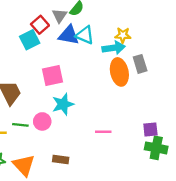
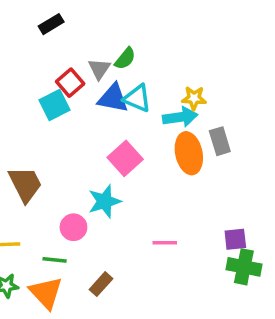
pink square: (53, 75) -> (125, 158), moved, turned -30
green line: (20, 125) -> (55, 260), moved
brown rectangle: (61, 159) -> (101, 284), turned -56

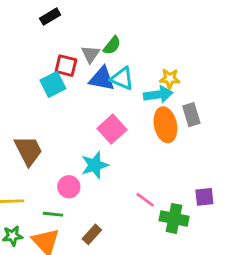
red square: (70, 83) -> (66, 66), turned -35
pink line: (165, 243) -> (145, 200), turned 36
green cross: (244, 267) -> (174, 218), moved

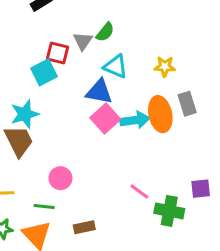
blue triangle: (102, 79) -> (99, 92), moved
cyan arrow: (158, 94) -> (135, 120), moved
cyan star: (95, 165) -> (25, 114), moved
brown rectangle: (92, 234) -> (84, 227), turned 36

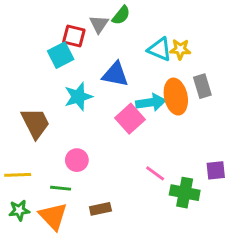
cyan triangle: (116, 66) -> (160, 49), moved
cyan star: (25, 114) -> (78, 97), moved
pink square: (105, 119) -> (130, 119), moved

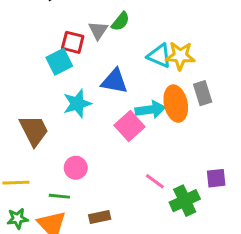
yellow star: (180, 49) -> (180, 56), size x1.4
green cross: (185, 193) -> (185, 201), turned -36

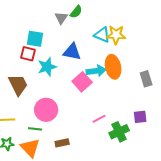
red square: (73, 42) -> (28, 54), moved
cyan square: (59, 62) -> (35, 39), turned 36
gray rectangle: (203, 93) -> (146, 79), moved
pink circle: (76, 168) -> (46, 110), size x1.5
pink line: (155, 181) -> (99, 119), turned -64

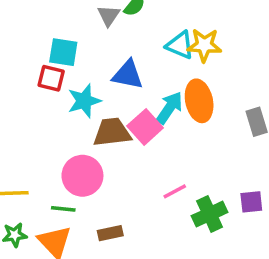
cyan arrow: (96, 71) -> (169, 108), turned -48
brown trapezoid: (18, 85) -> (112, 132), moved, turned -70
purple square: (140, 117) -> (251, 202), moved

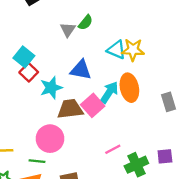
cyan square: (63, 52) -> (24, 57), moved, turned 30
red square: (51, 78) -> (29, 72), turned 30

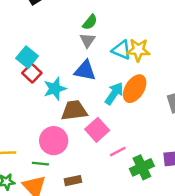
gray triangle: (68, 30) -> (87, 40), moved
orange ellipse: (129, 88) -> (135, 89), turned 44
pink square: (93, 105) -> (97, 130), moved

